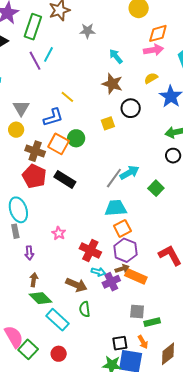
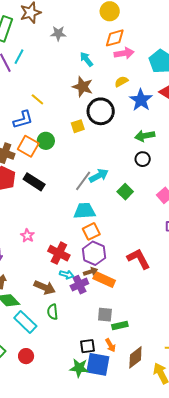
orange diamond: (158, 33) -> (115, 38), moved
black circle: (131, 108) -> (101, 111), size x1.4

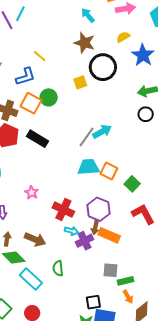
green square: (125, 192) -> (132, 184), moved
orange square: (91, 231) -> (109, 171), moved, turned -36
brown arrow: (90, 272) -> (95, 228), turned 120
brown arrow: (45, 287) -> (35, 239), moved
orange arrow: (110, 345) -> (128, 297), moved

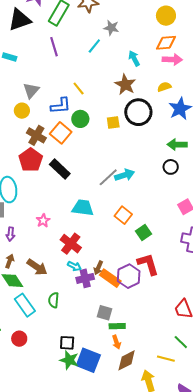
cyan line: (20, 14) -> (94, 46), moved
green circle: (49, 97) -> (80, 119), moved
cyan trapezoid: (88, 167) -> (83, 208), moved
purple hexagon: (99, 209) -> (129, 276), moved
black square: (93, 302) -> (67, 343), moved

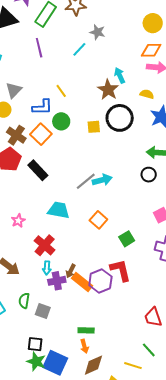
cyan arrow: (134, 58) -> (120, 75), moved
yellow semicircle: (164, 87) -> (147, 94), turned 32
green square: (143, 232) -> (127, 239), moved
cyan arrow: (74, 266) -> (47, 268), turned 64
gray square: (105, 313) -> (43, 311), moved

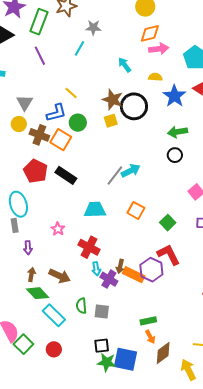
brown star: (108, 90) -> (113, 100), moved
brown cross: (16, 135) -> (39, 135), moved
purple cross: (57, 281) -> (109, 279), turned -36

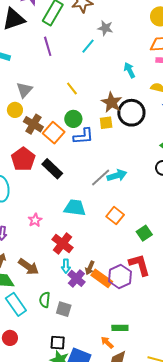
blue L-shape: (56, 113) -> (83, 136), moved
green rectangle: (148, 321) -> (120, 328), moved
orange arrow: (150, 337) -> (107, 342), turned 152

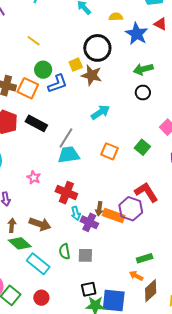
brown star: (112, 102) -> (92, 75), moved
gray line: (101, 178) -> (66, 138), moved
green square: (144, 233) -> (142, 147), moved

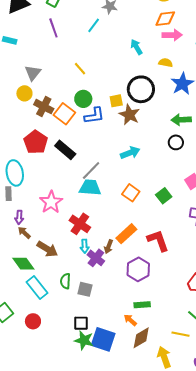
pink star: (34, 177) -> (51, 202), size x1.6
purple hexagon: (131, 209) -> (138, 269), moved
orange rectangle: (114, 216) -> (126, 234), moved, turned -75
brown arrow: (12, 225) -> (24, 233), moved, turned -64

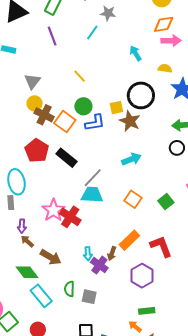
yellow circle: (24, 93) -> (35, 103), moved
red cross: (80, 224) -> (70, 217), moved

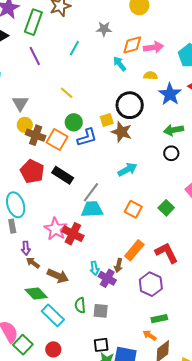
gray star: (108, 13) -> (104, 29), moved
orange diamond: (164, 24) -> (132, 45), moved

